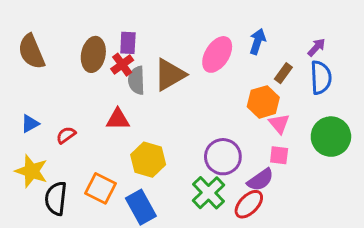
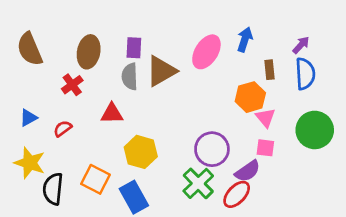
purple rectangle: (128, 43) -> (134, 48), moved
red cross: (122, 65) -> (72, 85), moved
brown rectangle: (283, 73) -> (269, 70), turned -42

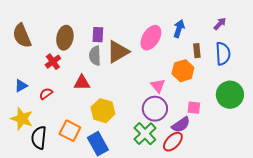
purple arrow: (301, 45) -> (220, 24), moved
pink triangle: (265, 118) -> (158, 86), moved

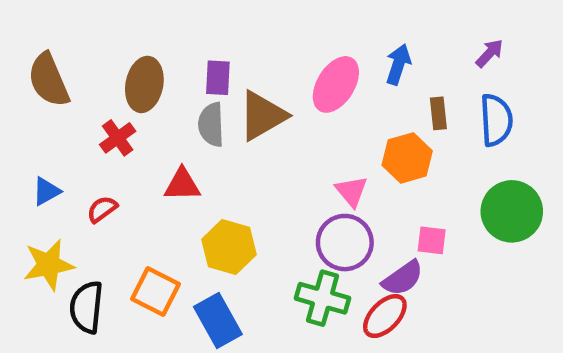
yellow star: (22, 119) -> (49, 265), turned -30
green cross: (145, 134) -> (323, 298), turned -30

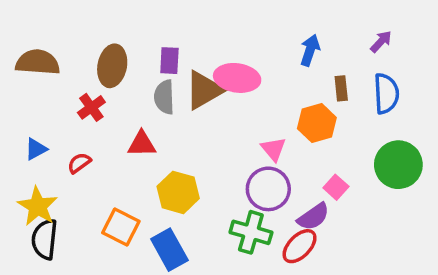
brown semicircle: (49, 80) -> (38, 62), turned 117
pink ellipse: (336, 84) -> (237, 78), moved, turned 66
pink square: (432, 240) -> (336, 187), turned 35
yellow star: (49, 265) -> (38, 206), turned -30
black semicircle: (86, 307) -> (45, 239), moved

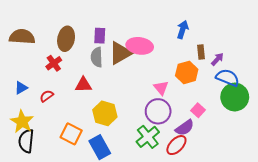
purple arrow: (381, 42) -> (217, 59), moved
blue semicircle: (386, 94) -> (228, 78), moved, turned -65
green cross: (251, 232) -> (148, 137), turned 35

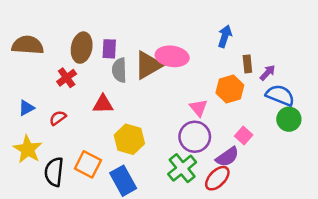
purple rectangle: (100, 36) -> (109, 49), moved
green circle: (235, 97) -> (289, 119), size x0.7
black semicircle: (26, 141) -> (54, 172), moved

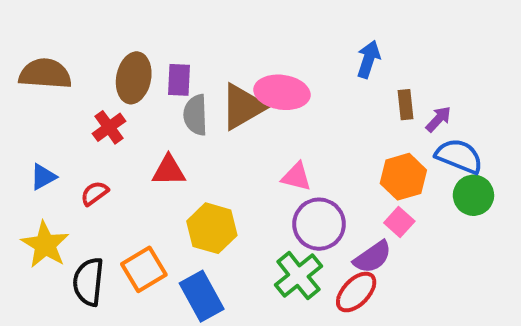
orange hexagon: (230, 89) -> (403, 177), moved
pink triangle: (198, 108) -> (296, 177), moved, turned -36
orange square: (88, 164) -> (144, 269), turned 32

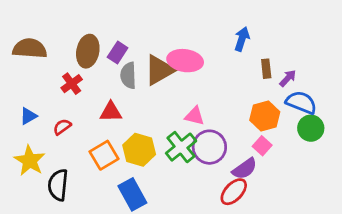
purple rectangle: (179, 80) -> (118, 52), turned 30
orange square: (144, 269) -> (104, 155), moved
green cross: (298, 276) -> (181, 147), moved

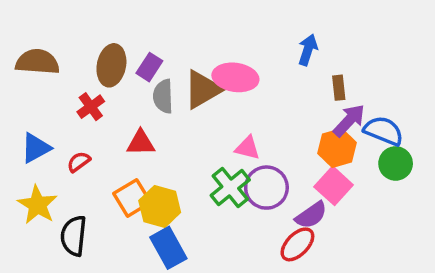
purple arrow: (288, 78) -> (349, 120), moved, size x1.5
blue triangle: (28, 116) -> (36, 148), size x1.4
pink square: (262, 146) -> (334, 186), size x1.5
yellow hexagon: (139, 150) -> (160, 207), moved

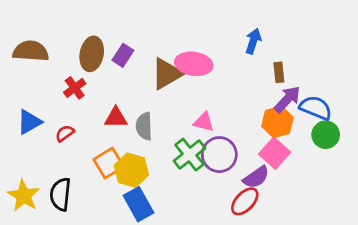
gray semicircle: (163, 96) -> (144, 126), moved
yellow star: (37, 205) -> (24, 196), moved

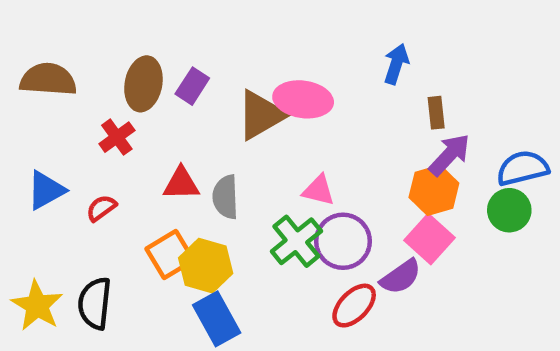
blue semicircle: (316, 108) -> (523, 168), moved, turned -36
red ellipse: (245, 201) -> (354, 306), moved

